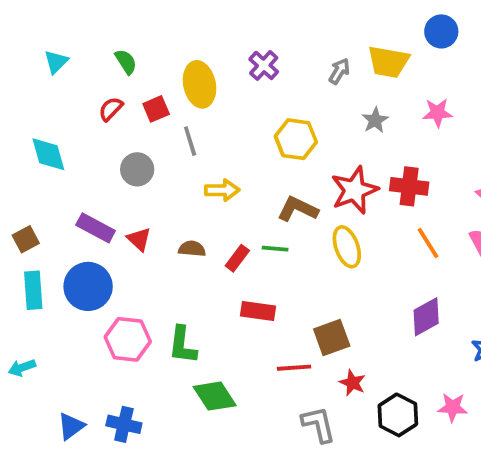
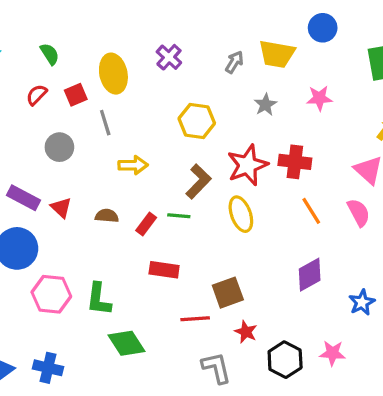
brown L-shape: (298, 209) -> (198, 181), turned 108

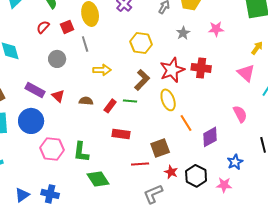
orange line: (311, 211) -> (186, 123), moved
pink semicircle: (359, 212) -> (240, 114), moved
blue star: (362, 302) -> (235, 162), moved
black hexagon: (285, 360) -> (196, 176), moved
gray L-shape: (216, 368) -> (153, 194), turned -100

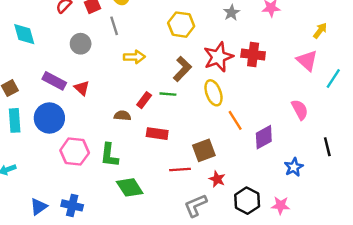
brown semicircle: (86, 101) -> (122, 116), moved
black hexagon: (196, 176) -> (247, 201), moved
pink star: (224, 185) -> (281, 205), moved

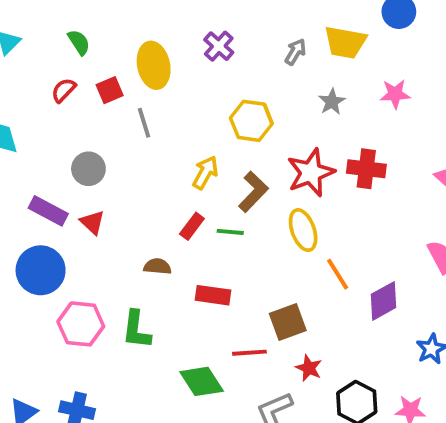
gray circle: (81, 44) -> (88, 169), moved
yellow arrow: (134, 57) -> (205, 173), moved, turned -60
red rectangle: (144, 100) -> (192, 226), moved
green diamond: (130, 187) -> (202, 381), moved

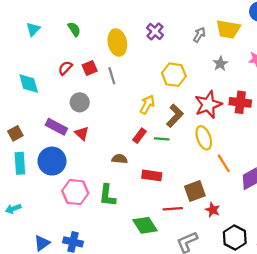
red semicircle: (64, 90) -> (65, 68), moved
red square: (110, 90) -> (90, 68), moved
red star: (309, 368) -> (213, 210), moved

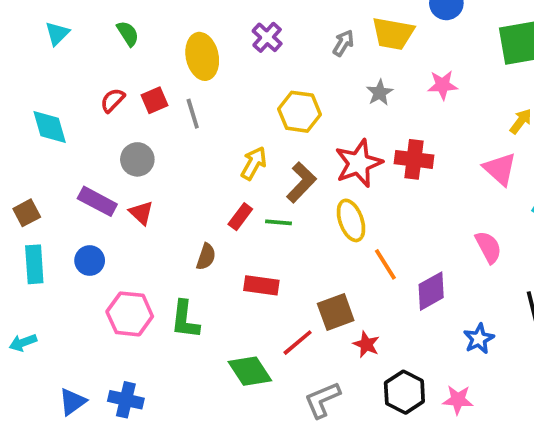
brown semicircle: (120, 159) -> (206, 257), turned 104
blue circle: (52, 161) -> (90, 261), size x0.6
red line: (173, 209) -> (298, 343), turned -36

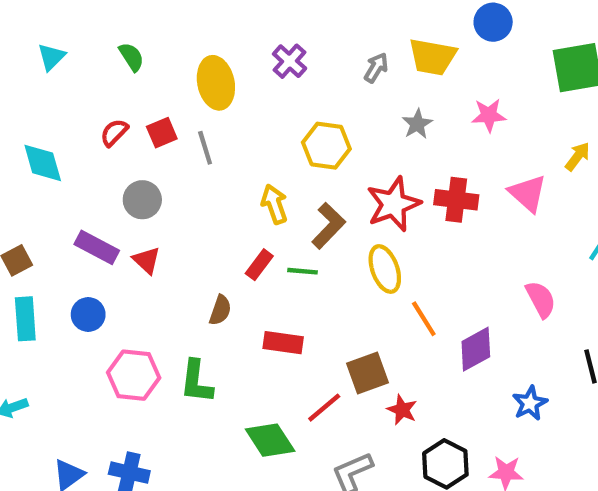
yellow arrow: (254, 163) -> (274, 204), turned -48
pink triangle: (500, 169) -> (528, 193), moved

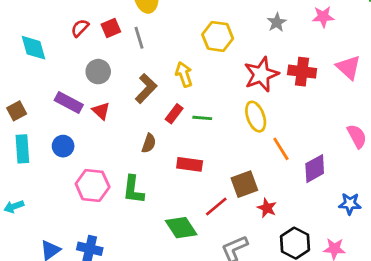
brown L-shape: (329, 226) -> (146, 88), moved
blue star: (530, 403) -> (350, 204), turned 30

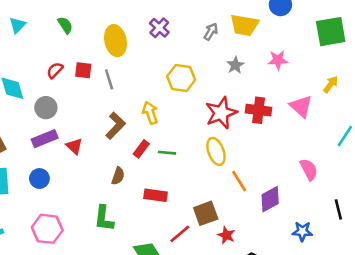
red square: (111, 28) -> (83, 70), turned 30
gray circle: (98, 72) -> (46, 108), moved
purple rectangle: (69, 102) -> (45, 139), turned -50
pink hexagon: (93, 185) -> (47, 229), moved

